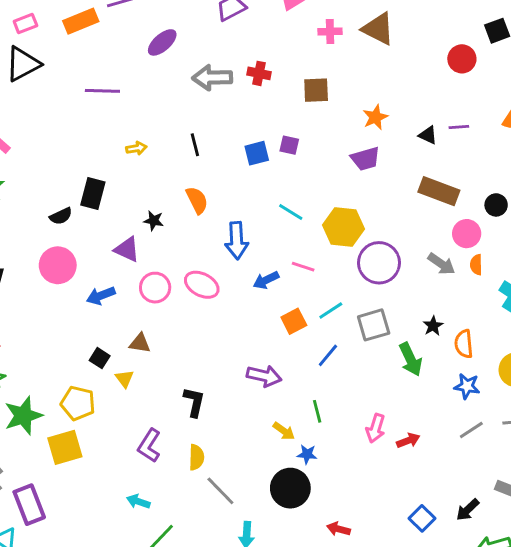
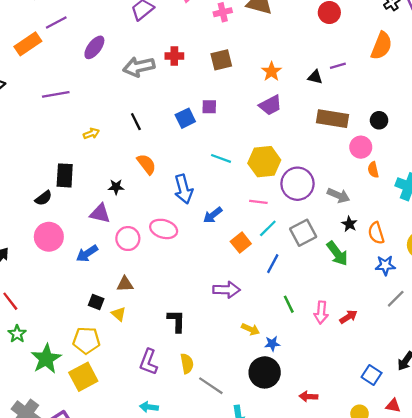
gray arrow: (441, 264) -> (338, 195), moved
pink line: (303, 267) -> (258, 202), moved
green line: (317, 411) -> (289, 304), moved

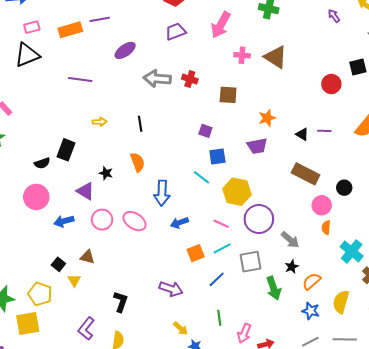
blue square: (185, 118) -> (217, 157), moved
orange semicircle: (376, 233) -> (312, 281), turned 48

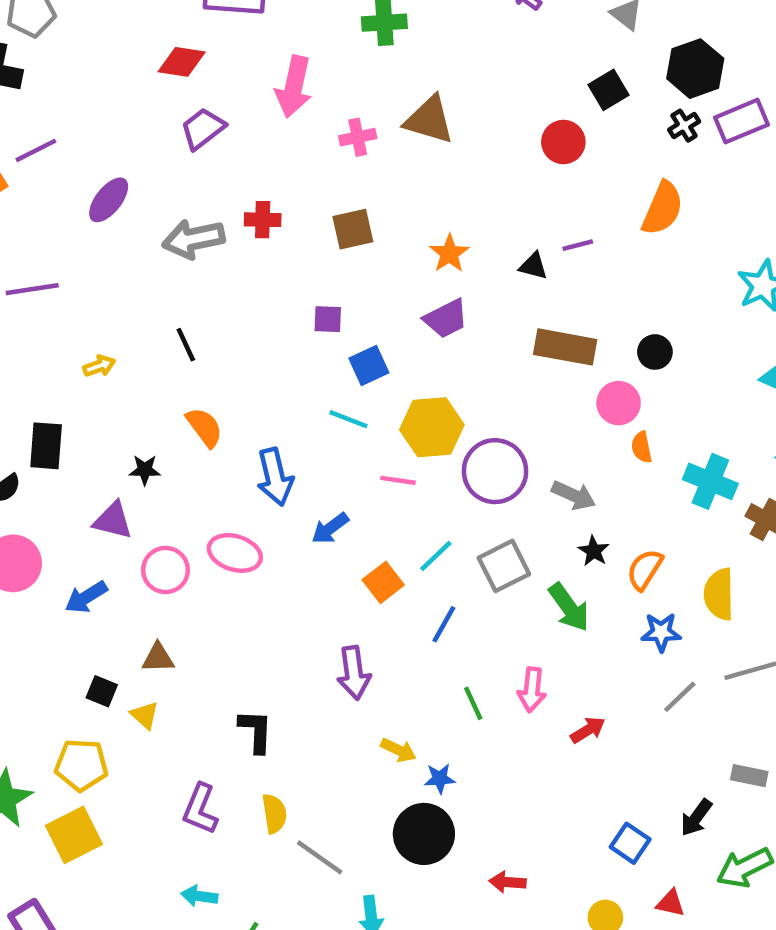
pink line: (221, 224) -> (398, 480), moved
purple arrow: (171, 289) -> (354, 673), turned 80
pink arrow: (244, 333) -> (532, 690), moved

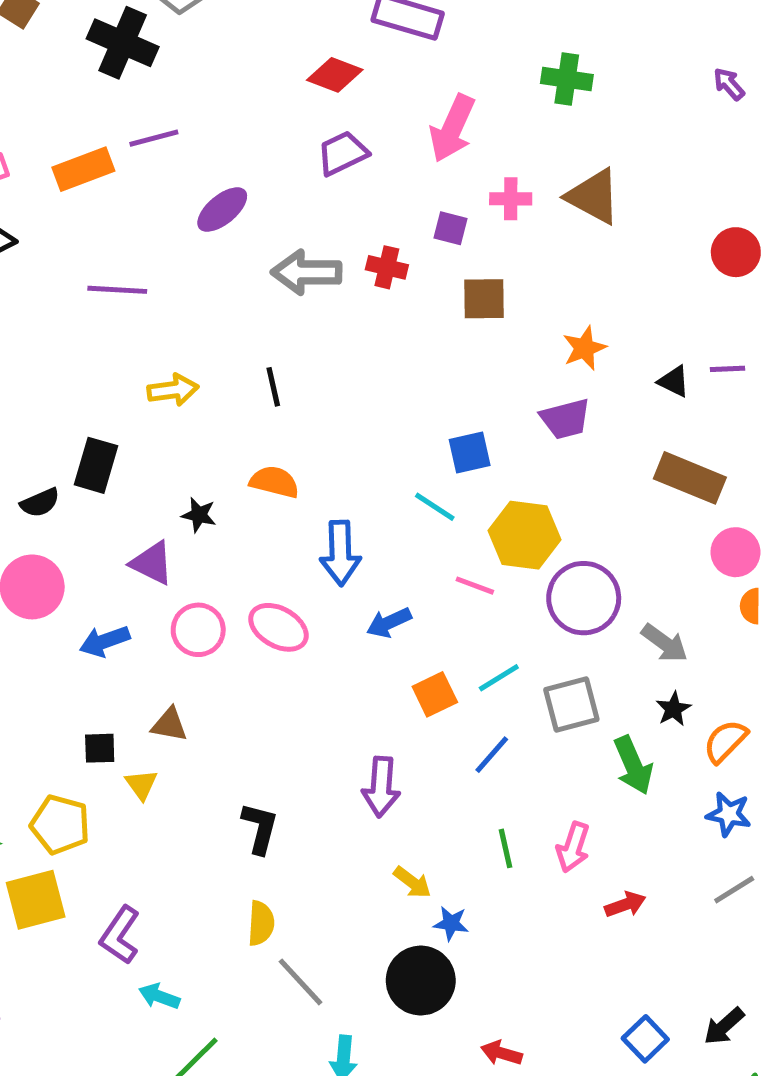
purple square: (328, 319) -> (450, 228), moved
yellow arrow: (99, 366) -> (173, 390), size x1.4
orange semicircle: (204, 427) -> (274, 482), turned -51
black square: (102, 691) -> (100, 748), turned -36
purple L-shape: (200, 809) -> (120, 935), moved

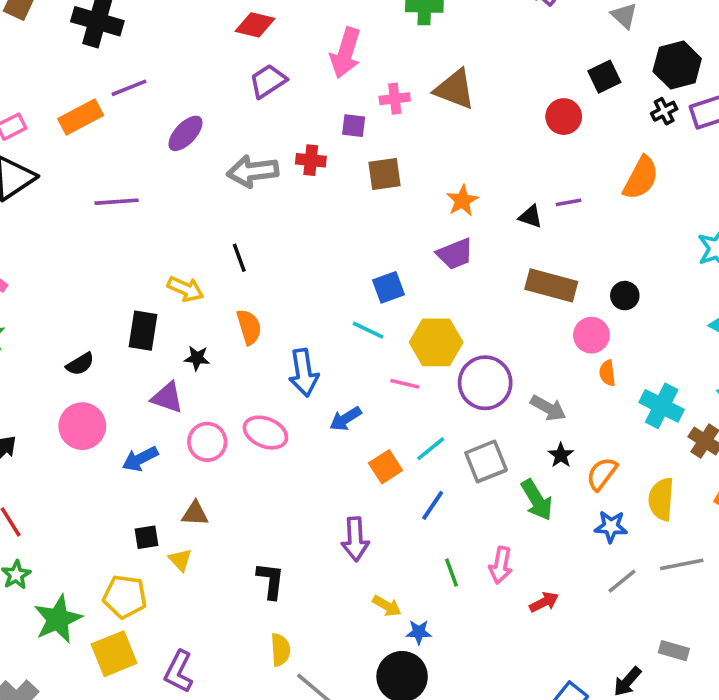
yellow arrow: (173, 390) -> (185, 289), moved, turned 39
black rectangle: (96, 465) -> (143, 331), moved
orange semicircle: (274, 482) -> (249, 327), turned 66

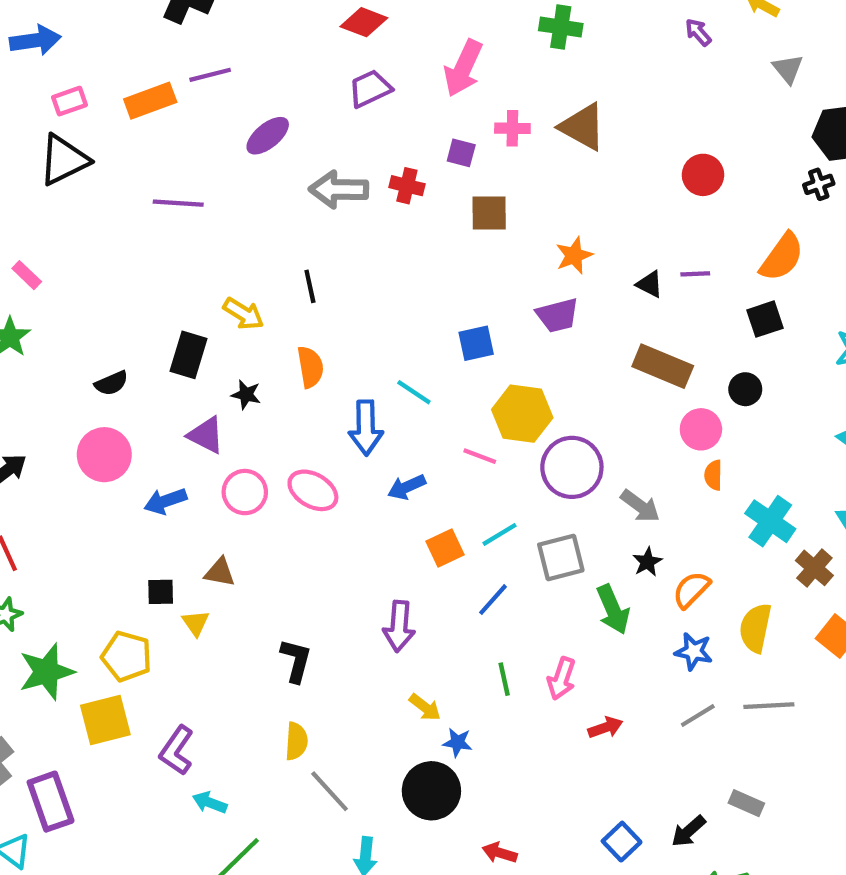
black square: (604, 77) -> (765, 319), moved
cyan line: (368, 330) -> (414, 392), moved

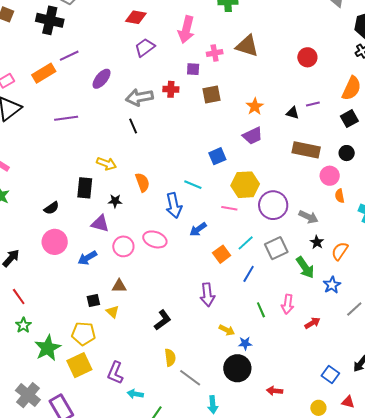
black line: (310, 286) -> (133, 126), moved
blue star: (694, 651) -> (332, 285), moved, turned -30
black L-shape: (296, 661) -> (163, 320), turned 50

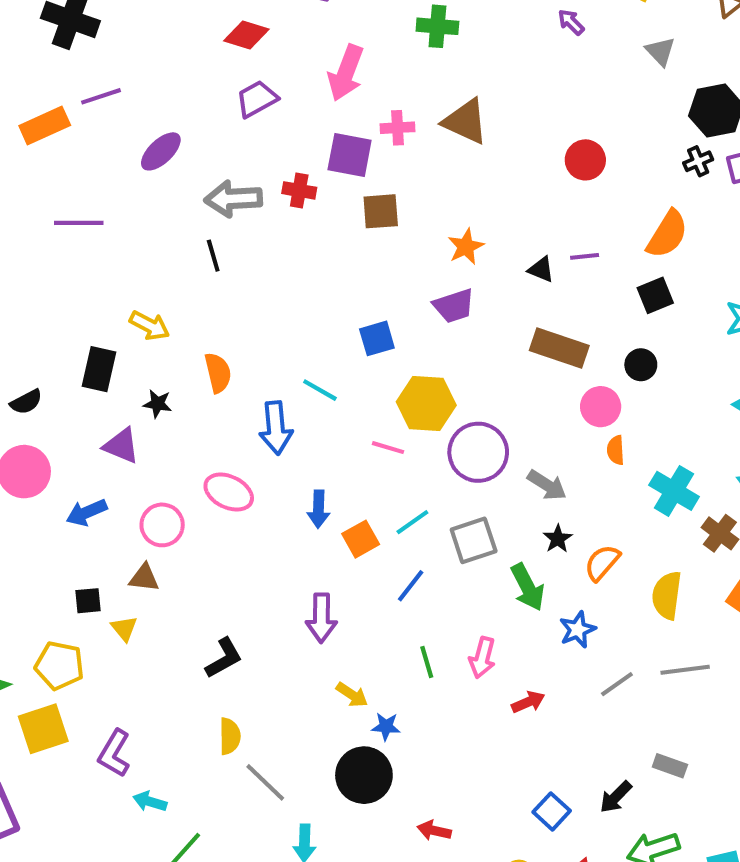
purple square: (193, 69) -> (350, 155), size x1.6
blue arrow: (198, 229) -> (318, 509), moved, turned -60
pink circle: (123, 246) -> (162, 525), moved

